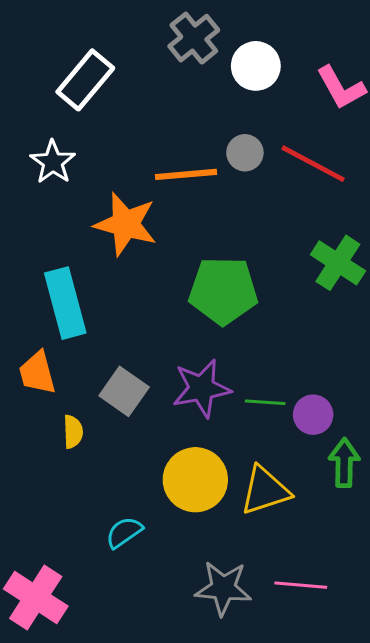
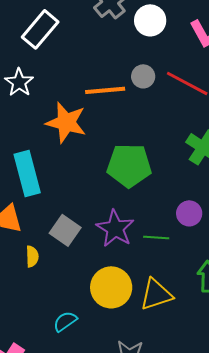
purple star: (202, 388) -> (115, 228), turned -30
purple circle: (313, 415) -> (189, 213), moved

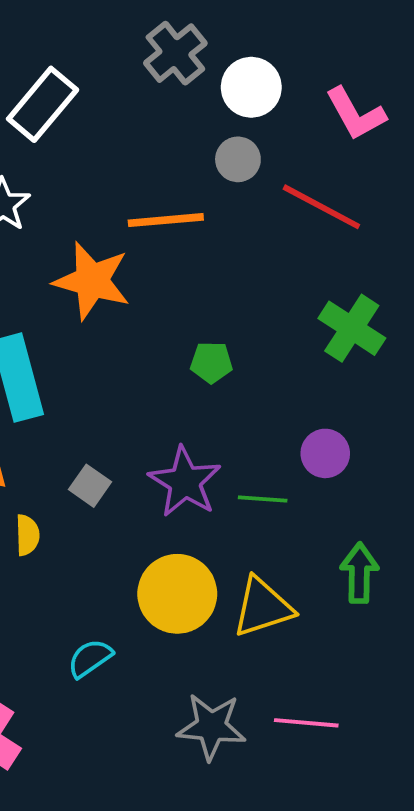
gray circle: (143, 76) -> (238, 159), moved
green pentagon: (129, 165) -> (211, 362), size x0.5
gray square: (65, 230) -> (90, 486), size x0.7

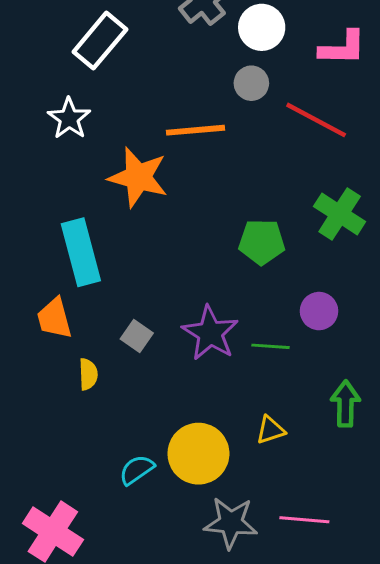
pink L-shape: (356, 114) -> (343, 48), turned -60
green pentagon: (211, 362) -> (262, 242), moved, size x1.4
yellow circle: (177, 594) -> (198, 454), moved
yellow triangle: (263, 607) -> (270, 430), size x0.6

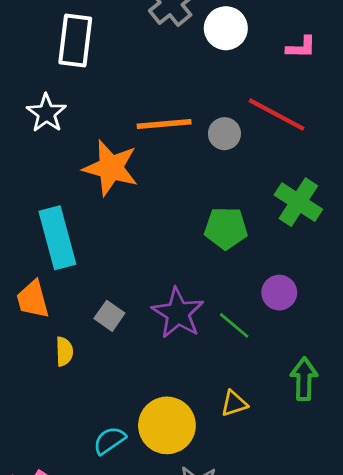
white rectangle: (100, 41) -> (75, 41), turned -33
pink L-shape: (343, 48) -> (301, 47), size x0.7
gray circle: (251, 83) -> (224, 134), moved
green line: (270, 346) -> (234, 325), turned 36

